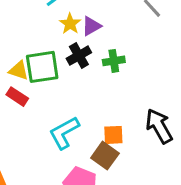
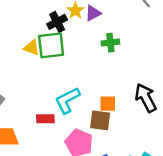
black cross: (79, 56) -> (57, 22), moved
red rectangle: (17, 97) -> (45, 119), moved, turned -36
brown square: (105, 156) -> (100, 120), turned -30

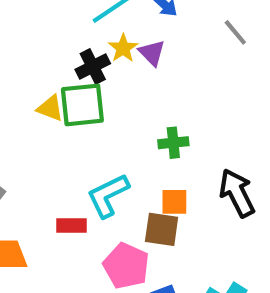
purple triangle: (93, 13) -> (152, 53), turned -48
green cross: (110, 43) -> (173, 143), moved

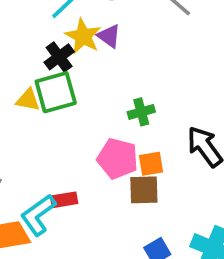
yellow star: (123, 48) -> (83, 36), size x1.4
cyan L-shape: (108, 195) -> (38, 215), moved
pink pentagon: (126, 266) -> (118, 159), moved

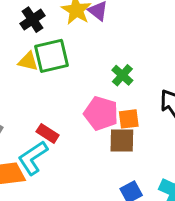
black cross: (59, 57) -> (32, 20), moved
green cross: (141, 112) -> (122, 75), turned -35
red rectangle: (64, 200) -> (48, 133), moved, turned 40

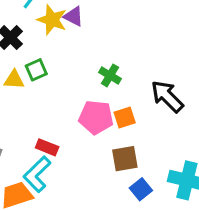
green square: (52, 56) -> (36, 70), size x0.6
brown square: (122, 140) -> (125, 159), moved

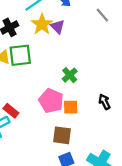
green square: (36, 70) -> (20, 55), size x1.5
black arrow: (167, 96) -> (104, 102), size x0.6

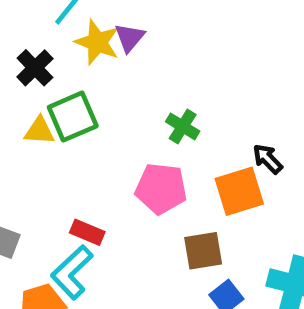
purple triangle: (58, 27) -> (130, 37), turned 42
orange square: (71, 107) -> (239, 191), moved, size x1.5

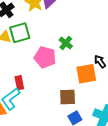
pink pentagon: (161, 189) -> (45, 57), moved
red rectangle: (87, 232) -> (19, 83), turned 48

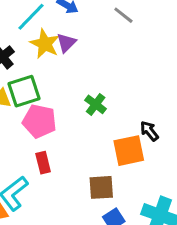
pink pentagon: (45, 57) -> (39, 121), moved
red rectangle: (19, 83) -> (43, 163), moved

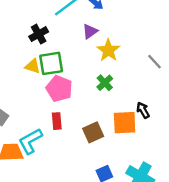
gray line: (123, 15) -> (154, 62), moved
yellow star: (45, 44) -> (108, 50), moved
brown square: (101, 187) -> (93, 132), moved, turned -30

